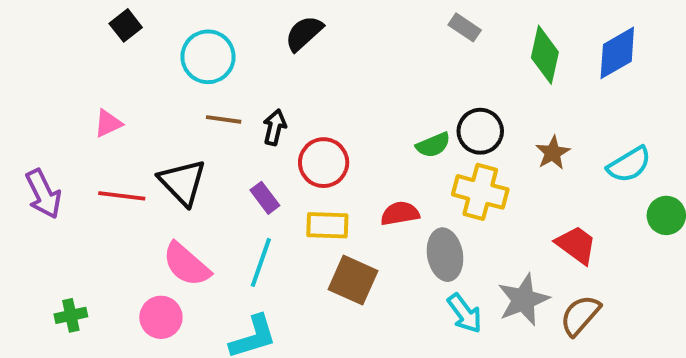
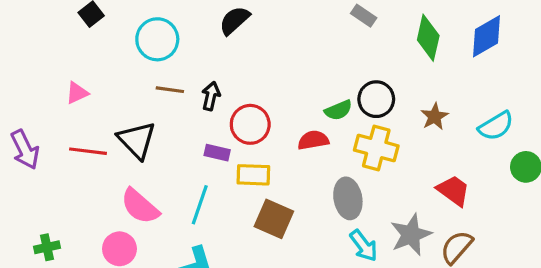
purple rectangle: (265, 198) -> (217, 153), moved, turned -40
red semicircle: (400, 213) -> (313, 140), moved

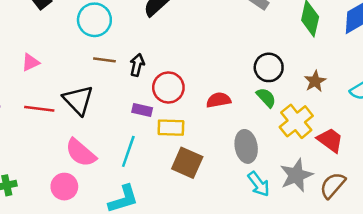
green semicircle: (338, 110) -> (266, 98), moved, turned -110
yellow cross: (376, 148) -> (296, 121), moved, turned 36

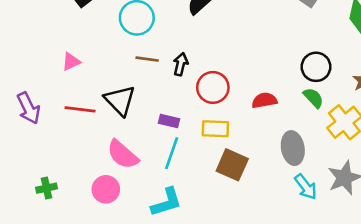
purple rectangle: (142, 110) -> (169, 121), moved

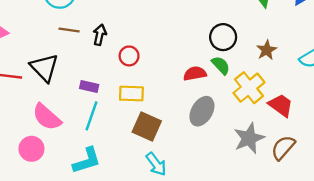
red circle: (213, 87) -> (129, 56), size x0.7
red semicircle: (264, 100) -> (195, 74), moved
gray ellipse: (293, 148) -> (202, 111), turned 40
cyan arrow: (306, 187) -> (156, 164), moved

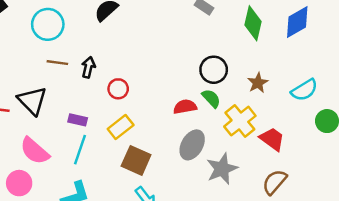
yellow rectangle: (131, 94) -> (121, 127), turned -40
gray star: (249, 138) -> (222, 169), moved

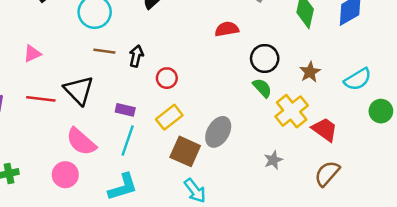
red semicircle: (185, 107) -> (227, 29), moved
gray ellipse: (192, 145) -> (218, 132), moved
gray star: (222, 169) -> (273, 160), size x0.6

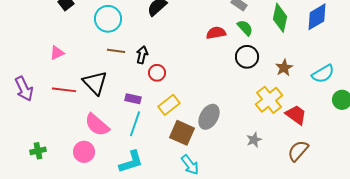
red circle: (167, 78) -> (157, 73), moved
green semicircle: (262, 88) -> (245, 28), moved

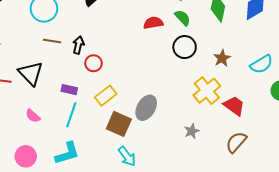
pink semicircle: (97, 125) -> (33, 116), size x0.6
pink circle: (84, 152) -> (26, 156), moved

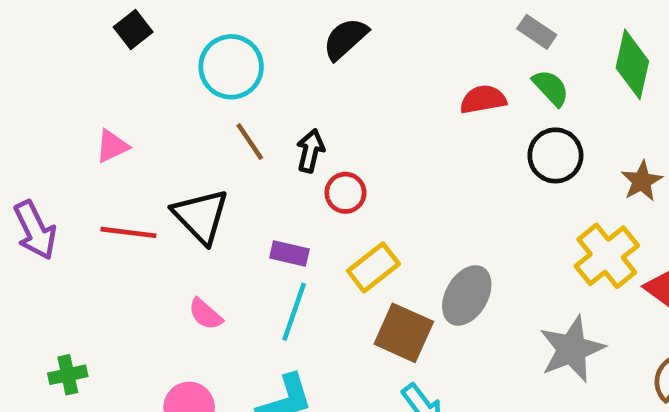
brown line: (52, 41) -> (250, 141), turned 48
gray star: (192, 131) -> (572, 349), size x1.8

